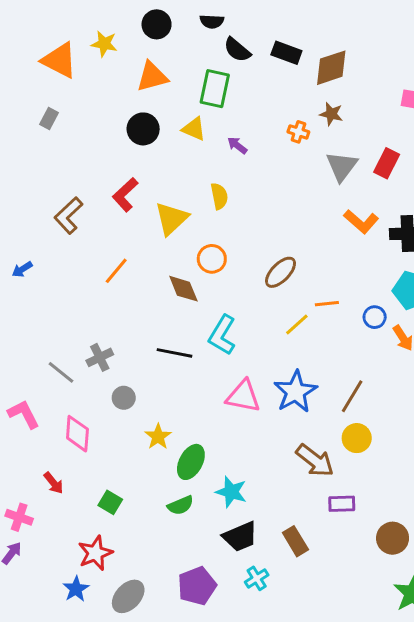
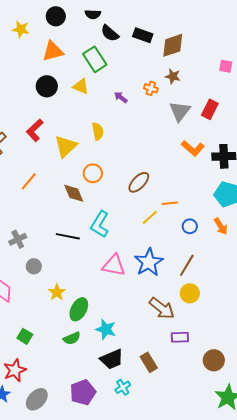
green rectangle: (215, 89) -> (95, 59), turned -45
purple arrow: (237, 145) -> (121, 97), moved
blue circle: (375, 317) -> (190, 226), moved

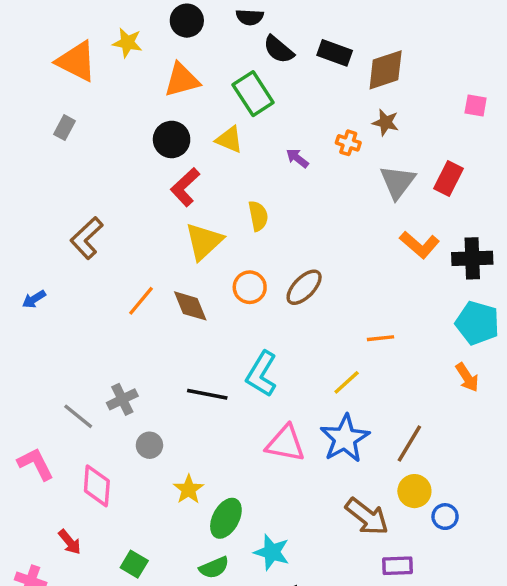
red L-shape: (35, 130) -> (185, 187), moved
brown ellipse: (139, 182) -> (304, 287), moved
brown diamond: (74, 193) -> (190, 306), moved
yellow line: (150, 217) -> (347, 382), moved
blue circle: (190, 226) -> (445, 517), moved

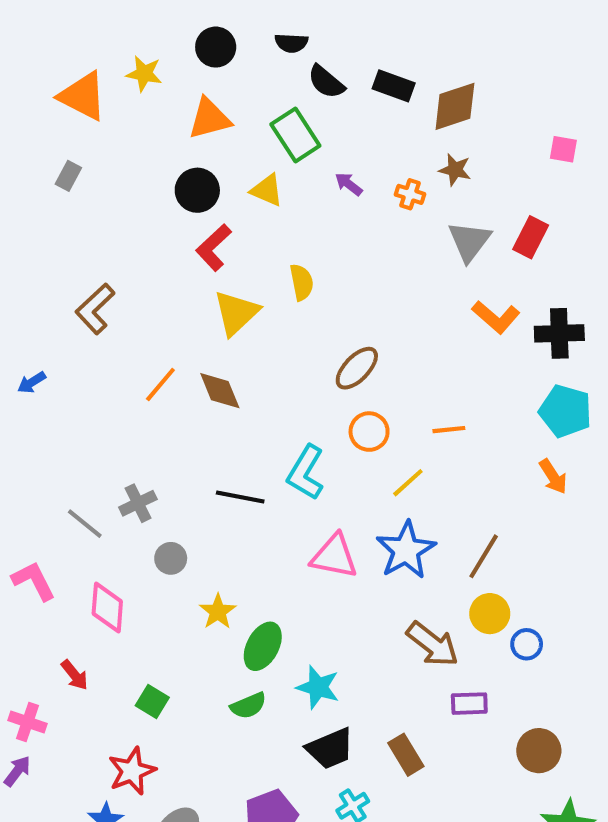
purple arrow: (297, 158) -> (349, 184), moved
orange circle: (250, 287) -> (369, 432), moved

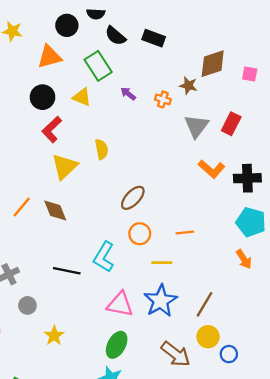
black circle: (216, 47) -> (67, 25), moved
brown diamond: (455, 106) -> (213, 64), moved
yellow line: (408, 483) -> (162, 263), turned 42
green ellipse: (263, 646) -> (117, 345), moved

